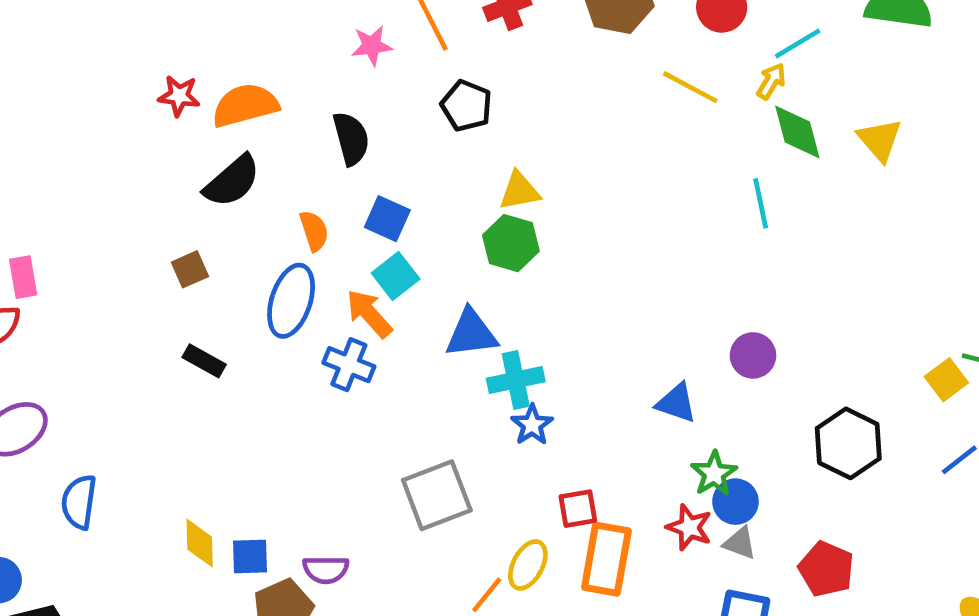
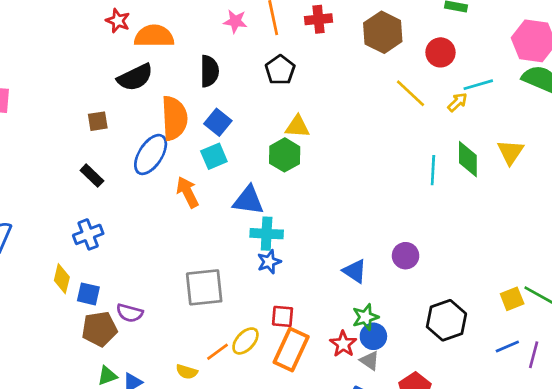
green diamond: (797, 132) -> (468, 159), moved
orange semicircle: (314, 231) -> (174, 118), size x1.8
orange arrow: (369, 314) -> (187, 192), moved
blue cross: (349, 365) -> (88, 234), moved, turned 32

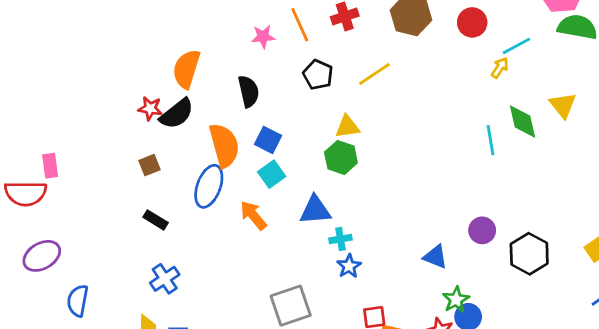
red star: (118, 21) -> (150, 108), moved
orange semicircle: (154, 36) -> (186, 69), turned -60
yellow line: (411, 93) -> (375, 74), moved, turned -64
cyan cross: (267, 234) -> (340, 239), size x0.7
black hexagon: (446, 320) -> (529, 254), moved

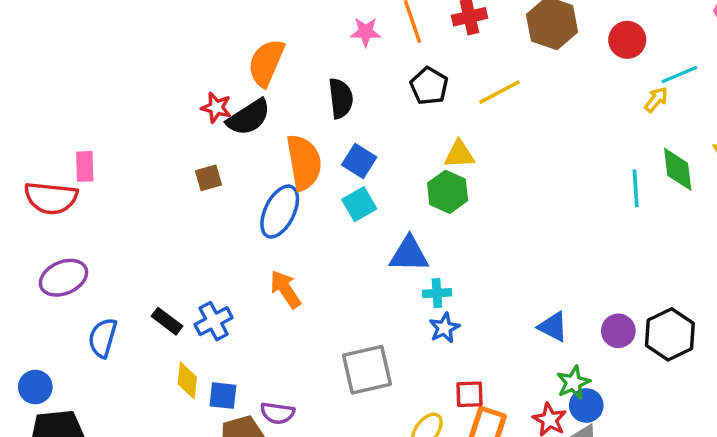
orange arrow: (253, 215) -> (285, 289), moved
black rectangle: (156, 220) -> (167, 321), moved
purple circle: (482, 230) -> (618, 331), moved

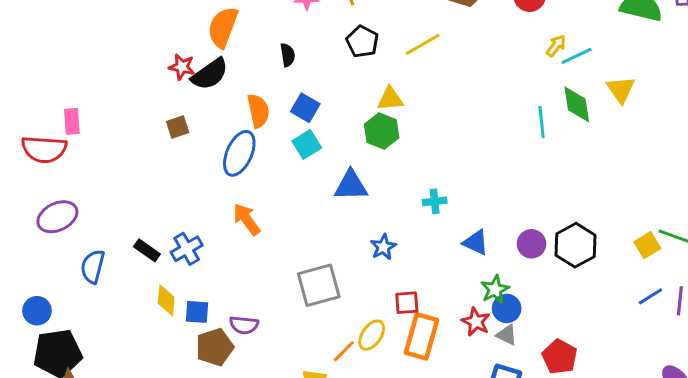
cyan line: (679, 74) -> (577, 56), moved
black semicircle: (341, 98) -> (288, 55), size x0.7
orange semicircle: (304, 162) -> (258, 111), size x0.7
cyan cross: (437, 293) -> (435, 201), moved

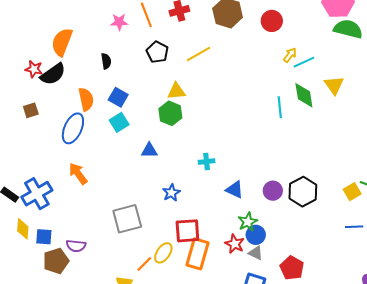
blue triangle: (351, 185) -> (149, 150), size x0.7
blue cross: (187, 249) -> (37, 194), size x1.4
blue line: (650, 296) -> (354, 227), turned 30
red square: (407, 303) -> (187, 231), size x1.5

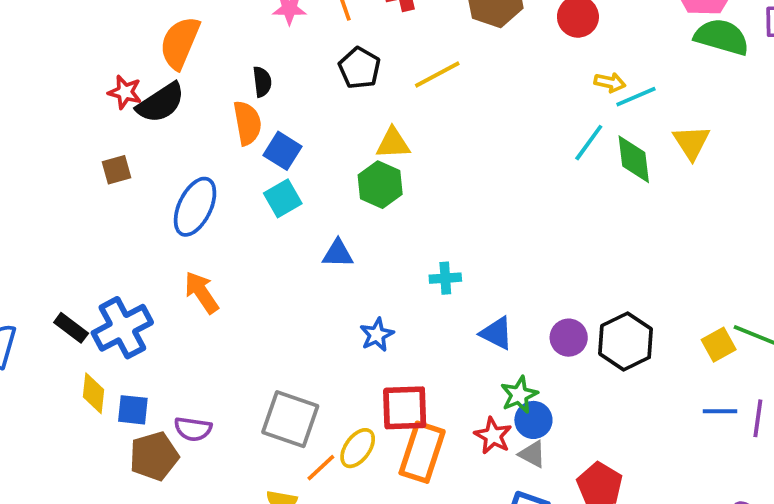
yellow arrow: (290, 55) -> (610, 82), turned 63
orange semicircle: (86, 99) -> (247, 123), moved
cyan line: (280, 107) -> (589, 143), moved, turned 40
gray square: (127, 219) -> (290, 419), moved, turned 32

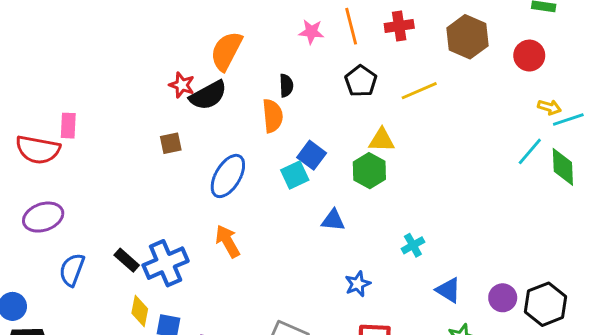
blue square: (282, 151) -> (312, 155), moved
cyan cross: (445, 278) -> (413, 245), turned -30

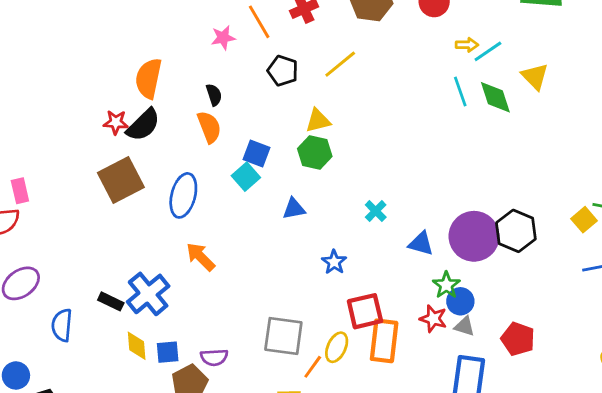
brown square: (171, 143) -> (121, 180), size x2.0
cyan line: (530, 151) -> (460, 92), turned -44
purple circle: (503, 298) -> (474, 236), size x1.8

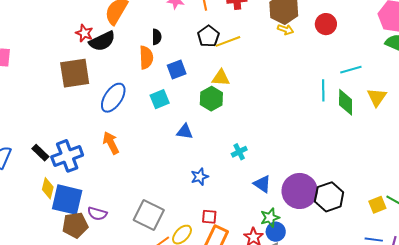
yellow arrow: (467, 45) -> (285, 30), moved
yellow line: (340, 64) -> (228, 41), moved
blue square: (256, 153) -> (177, 70), moved, turned 30
red square: (365, 311) -> (209, 217), size x0.6
blue square: (168, 352) -> (67, 200), size x1.8

